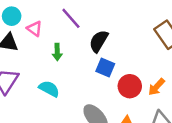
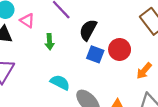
red circle: (130, 86) -> (120, 49), moved
cyan semicircle: (49, 89) -> (60, 82), moved

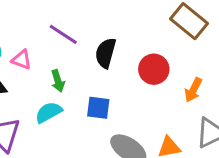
blue square: (95, 54) -> (98, 108), moved
cyan semicircle: (60, 82) -> (49, 112), moved, turned -42

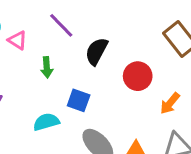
cyan semicircle: (49, 112) -> (46, 122), moved

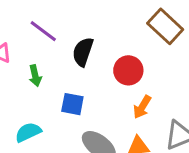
orange arrow: (170, 103) -> (142, 107), moved
cyan semicircle: (46, 122) -> (28, 132), moved

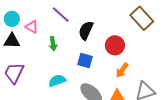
blue square: (72, 104) -> (85, 60), moved
cyan semicircle: (28, 132) -> (57, 81), moved

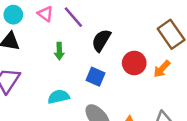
pink triangle: (32, 27) -> (45, 14), moved
orange arrow: (122, 70) -> (162, 69), moved

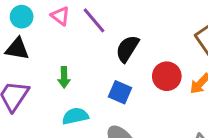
green arrow: (59, 51) -> (64, 77), moved

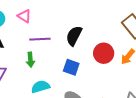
purple line: (94, 20) -> (40, 39), moved, turned -48

